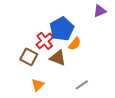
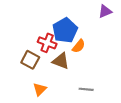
red cross: (45, 41) -> (47, 43), turned -30
gray line: (82, 85) -> (86, 89), turned 40

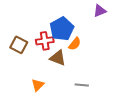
red cross: (47, 43) -> (45, 41), turned -30
brown square: (30, 60) -> (19, 45), moved

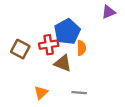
orange semicircle: (75, 44) -> (81, 48), turned -40
gray line: (82, 85) -> (79, 93), moved

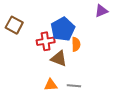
brown square: (20, 49) -> (14, 25), moved
orange triangle: (41, 93) -> (51, 85), moved, turned 40

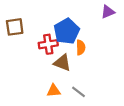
brown square: (14, 25) -> (15, 27), turned -36
gray line: (74, 86) -> (79, 92), turned 32

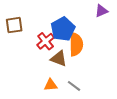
red cross: (48, 44) -> (46, 41), turned -30
orange semicircle: (81, 47) -> (76, 44), size x1.6

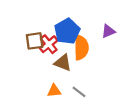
purple triangle: (101, 11) -> (108, 31), moved
brown square: (14, 25) -> (35, 41), moved

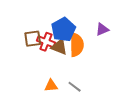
red cross: (49, 44) -> (46, 42), turned -30
brown triangle: (63, 63) -> (59, 47), moved

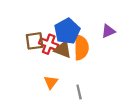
orange triangle: (51, 86) -> (51, 82), moved, turned -48
gray line: (75, 87) -> (79, 92), turned 40

